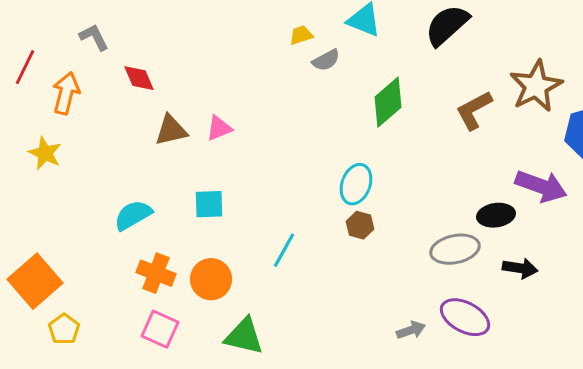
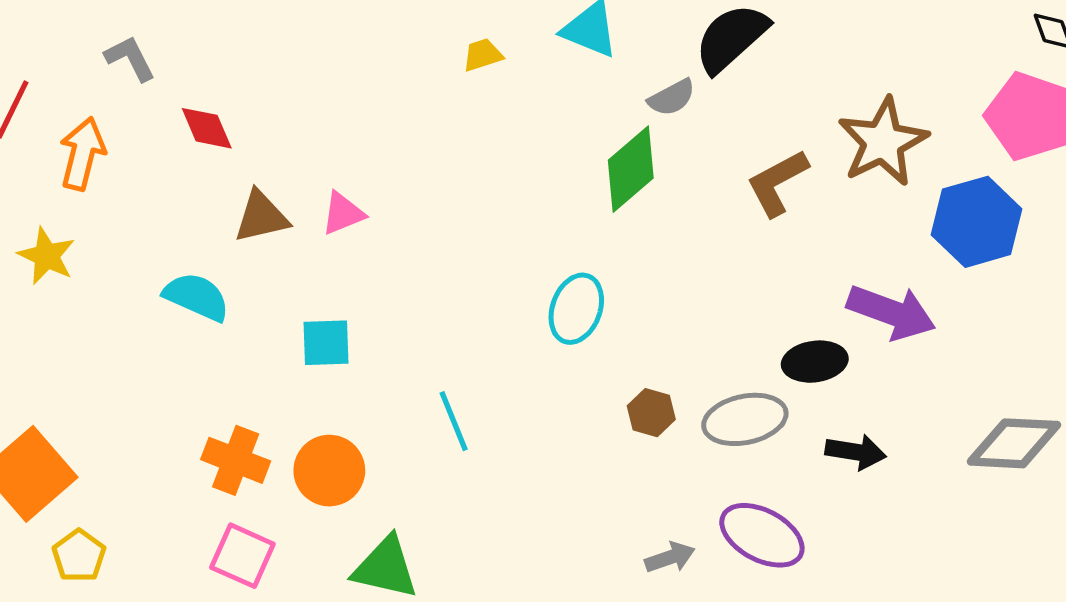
gray semicircle: (326, 60) -> (672, 98), moved
cyan semicircle: (133, 215) -> (196, 297), moved, turned 54
brown hexagon: (360, 225) -> (651, 413), moved
cyan line: (284, 250) -> (454, 421), turned -51

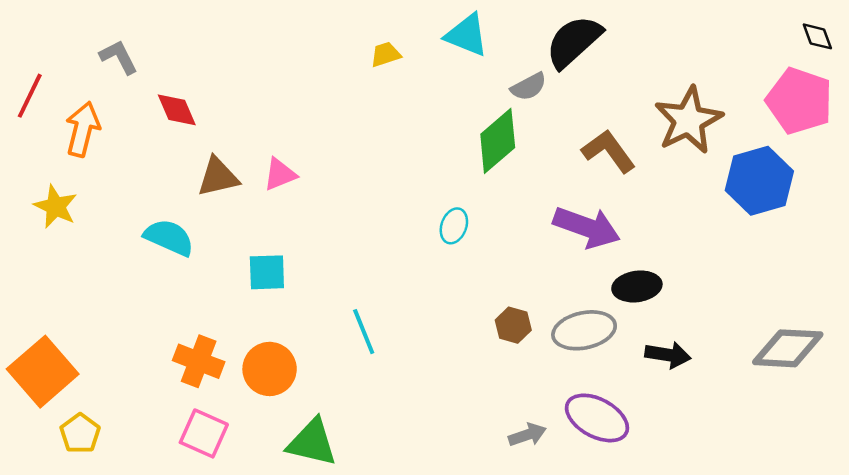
brown L-shape: (777, 183) -> (609, 151), turned 82
cyan ellipse: (576, 309) -> (454, 226), moved, size x0.7
purple arrow: (891, 312) -> (587, 227), moved

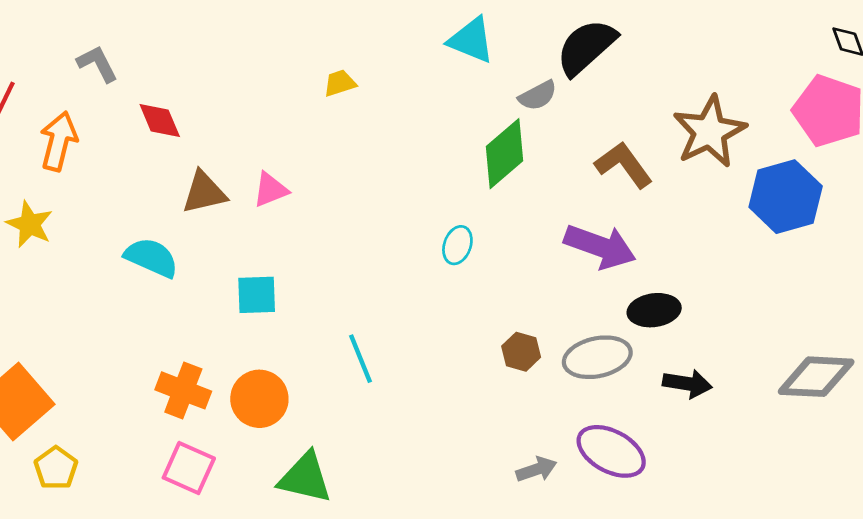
yellow trapezoid: (386, 54) -> (340, 83), moved

